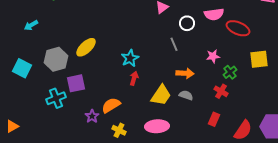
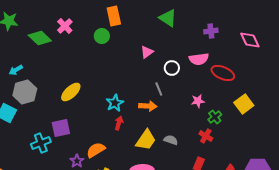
gray hexagon: (56, 59) -> (25, 92), moved
yellow square: (259, 59) -> (244, 104), turned -30
orange arrow: (185, 73) -> (148, 106), moved

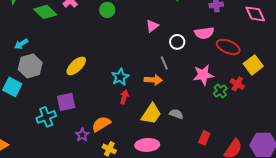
pink star: (198, 101) -> (203, 75), size x1.5
yellow square: (244, 104) -> (253, 65), moved
red cross: (206, 136) -> (237, 84), moved

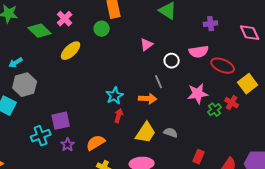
yellow ellipse: (76, 66) -> (71, 51), moved
purple star: (82, 135) -> (68, 145), moved

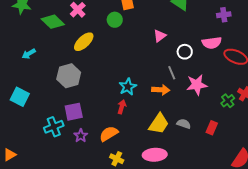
gray hexagon: (25, 85) -> (69, 76), moved
pink star: (198, 94) -> (197, 85), moved
red arrow: (119, 116) -> (122, 107), moved
red rectangle: (199, 157) -> (212, 128), moved

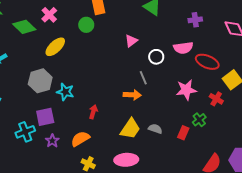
pink star: (197, 85) -> (186, 90), moved
cyan star: (128, 87) -> (65, 92), moved, turned -30
green cross: (228, 101) -> (199, 120), moved

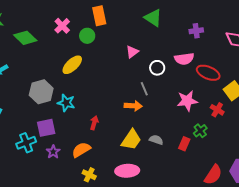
pink cross: (49, 15) -> (62, 26), moved
yellow ellipse: (55, 47) -> (72, 65), moved

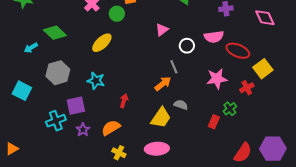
green diamond: (25, 38) -> (55, 33), moved
gray hexagon: (41, 92) -> (58, 73), moved
orange arrow: (133, 106) -> (163, 84), turned -42
red cross: (217, 110) -> (247, 88), turned 32
gray semicircle: (156, 140) -> (181, 105), moved

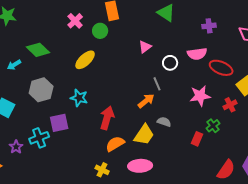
red arrow: (124, 101) -> (107, 118), size x1.6
orange semicircle: (111, 128) -> (115, 144), moved
purple star: (83, 130) -> (16, 147), moved

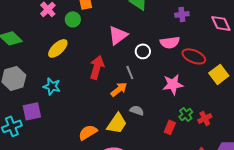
pink triangle: (145, 47) -> (118, 35), size x1.5
red cross: (230, 105) -> (205, 118), moved
red arrow: (107, 118) -> (97, 67), moved

